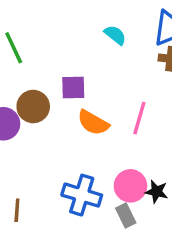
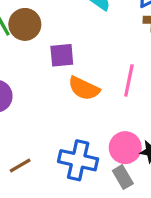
brown circle: (33, 106) -> (25, 24), moved
brown line: (17, 210) -> (20, 165), moved, turned 60

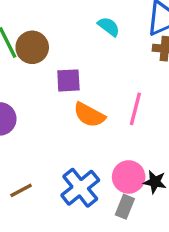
blue cross: (78, 160) -> (80, 188), turned 36
gray rectangle: (123, 177) -> (125, 207), turned 50

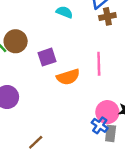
orange semicircle: (89, 115) -> (68, 77), turned -30
blue cross: (80, 188) -> (100, 125), moved, size x0.6

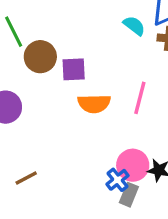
cyan semicircle: (64, 12) -> (134, 26), moved
brown circle: (16, 41) -> (40, 57), moved

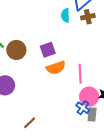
cyan semicircle: (134, 26) -> (65, 15), turned -112
purple square: (74, 69) -> (48, 50), moved
pink line: (140, 98) -> (80, 74), moved

